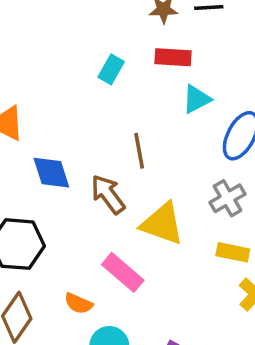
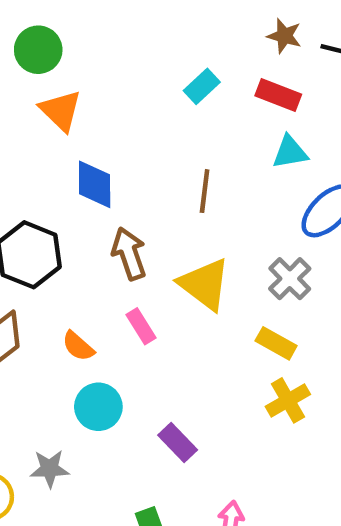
brown arrow: (108, 194) -> (129, 254), moved
gray cross: (228, 198) -> (290, 279), turned -32
pink rectangle: (123, 272) -> (141, 326), size x0.7

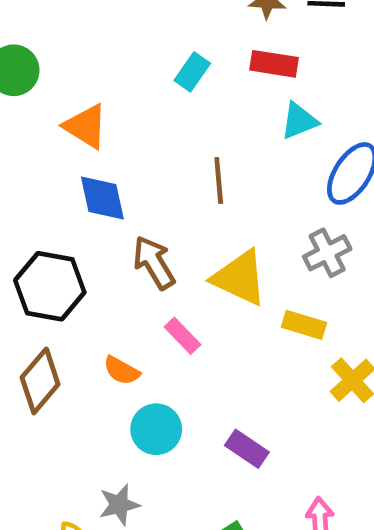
orange triangle: (61, 111) -> (86, 126), moved
gray cross: (290, 279) -> (327, 253), turned 30
yellow rectangle: (276, 343) -> (304, 325), moved

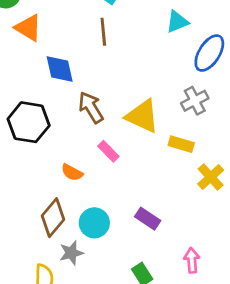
orange triangle: (86, 126) -> (28, 28), moved
brown line: (219, 180) -> (103, 32), moved
brown diamond: (40, 381) -> (53, 218), moved
cyan circle: (156, 429) -> (94, 223), moved

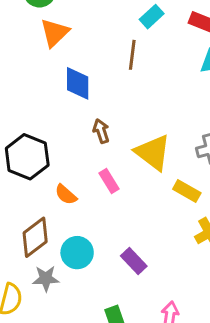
orange triangle: (28, 28) -> (55, 33), turned 32
brown arrow: (91, 107) -> (101, 131), size x0.7
black hexagon: (29, 122) -> (27, 157), moved

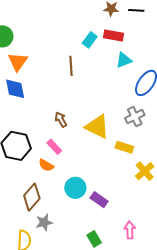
cyan rectangle: (152, 17) -> (90, 40), moved
blue diamond: (78, 83) -> (15, 89), moved
pink rectangle: (109, 181) -> (54, 147), moved
cyan circle: (77, 253) -> (75, 188), moved

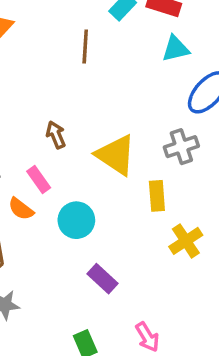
yellow rectangle: (124, 147) -> (157, 196), turned 60
cyan circle: (75, 188) -> (76, 220), moved
pink arrow: (130, 230) -> (147, 337), turned 144

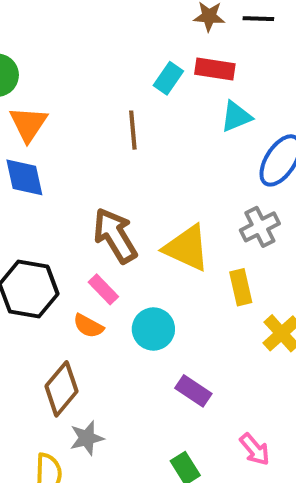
brown arrow: (56, 135) -> (115, 236), size x1.8

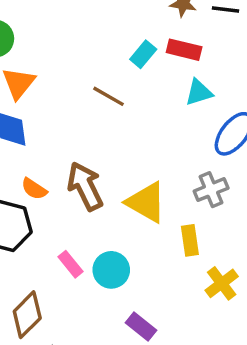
brown line: (133, 130) -> (109, 96), turned -60
pink rectangle: (103, 289) -> (70, 264), moved
orange semicircle: (88, 326) -> (34, 189), moved

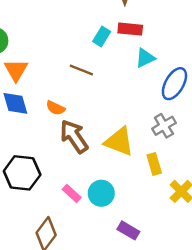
orange semicircle: (34, 189) -> (55, 108), moved

